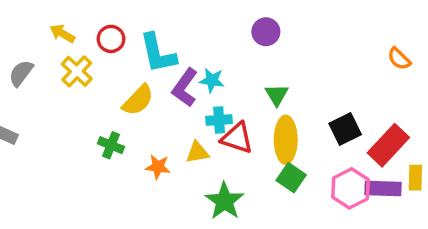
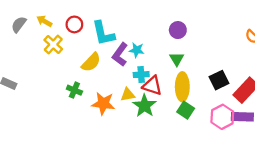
purple circle: (266, 32) -> (178, 30), moved
gray semicircle: (21, 73) -> (19, 24), moved
orange star: (158, 167) -> (103, 103), size x1.5
green star: (224, 201) -> (144, 106), moved

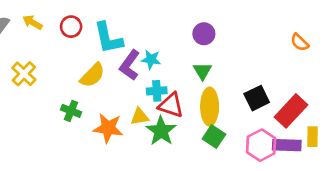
yellow cross: (53, 45) -> (24, 74), moved

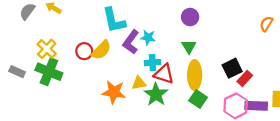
red circle: (71, 27) -> (84, 51), moved
orange semicircle: (300, 42) -> (266, 24), turned 77
green cross: (71, 111) -> (49, 72), moved, size x1.6
red rectangle: (291, 111) -> (245, 78), moved, size x0.6

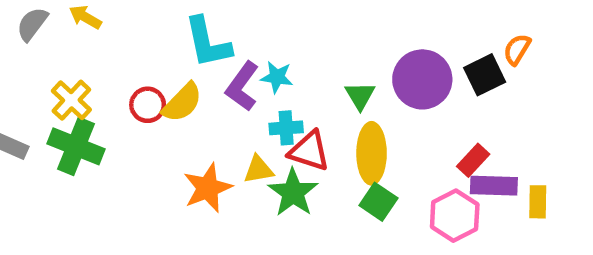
purple circle: (190, 17) -> (422, 79), moved, size x1.6
black square: (232, 68) -> (485, 75), moved
orange star: (114, 92) -> (208, 188), turned -30
purple rectangle: (256, 106) -> (494, 186), moved

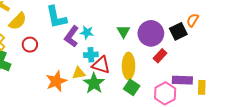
green triangle: (360, 96) -> (123, 31), moved
yellow semicircle: (182, 102) -> (18, 21), moved
red rectangle: (473, 160) -> (160, 56), moved

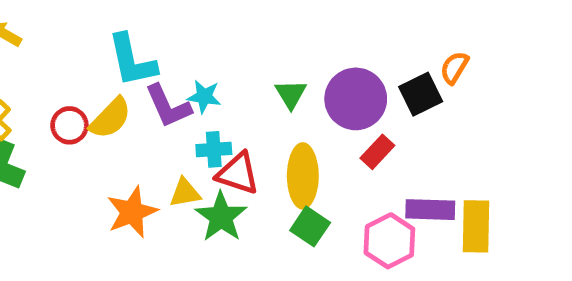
yellow semicircle: (18, 21) -> (110, 118), moved
purple L-shape: (72, 36) -> (168, 106), turned -60
yellow rectangle: (202, 87) -> (476, 226), size x1.5

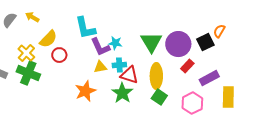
green triangle: (291, 94) -> (151, 42), size x1.6
yellow semicircle: (110, 118) -> (48, 39), moved
yellow triangle: (185, 193) -> (100, 67), moved
purple rectangle: (430, 210) -> (209, 78), moved, turned -30

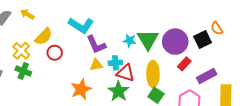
cyan L-shape: (85, 28) -> (81, 25), turned -45
orange semicircle: (219, 31) -> (217, 28), turned -64
cyan star: (115, 43) -> (130, 41), moved
green cross: (28, 73) -> (23, 71), size x0.7

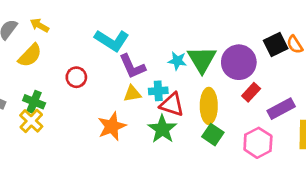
yellow semicircle: (44, 36) -> (30, 55), moved
black square: (203, 40) -> (276, 44), moved
yellow cross: (21, 51) -> (31, 121), moved

